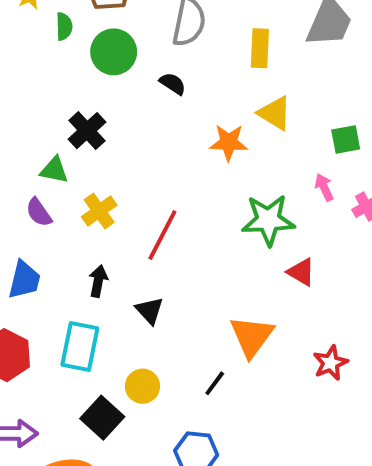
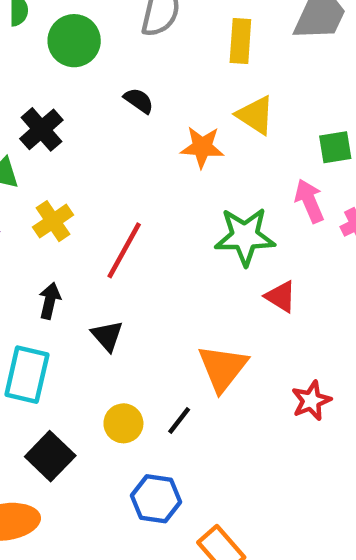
black semicircle: (173, 84) -> (139, 101), moved
pink arrow: (324, 187) -> (309, 201), size x1.4
yellow circle: (142, 386) -> (123, 423), moved

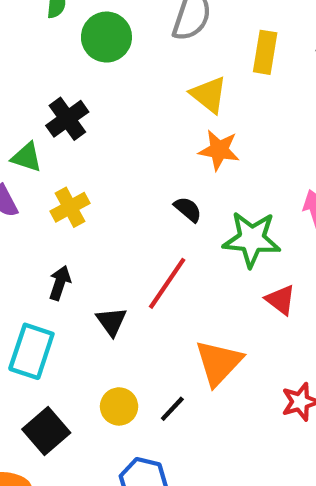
black semicircle: (139, 101) -> (188, 209), moved
yellow triangle: (255, 115) -> (209, 95), moved
red line: (124, 250) -> (167, 283), moved

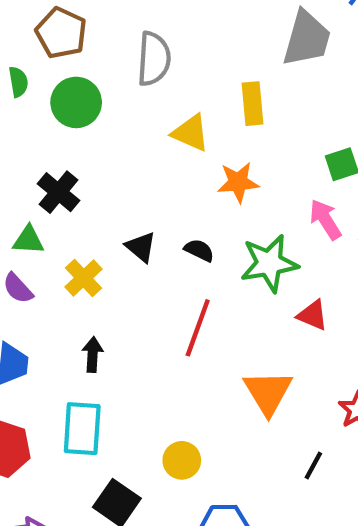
yellow rectangle: (265, 52) -> (252, 104), moved
orange star: (219, 150) -> (238, 182), moved
black triangle: (111, 321) -> (141, 247), moved
black line: (172, 409) -> (313, 466), moved

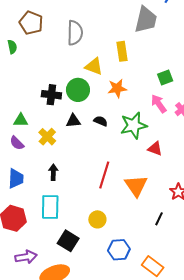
green circle: (76, 102) -> (78, 90), moved
black cross: (58, 192) -> (51, 95), moved, turned -30
black triangle: (141, 247) -> (73, 121), turned -42
red line: (198, 328) -> (104, 175), moved

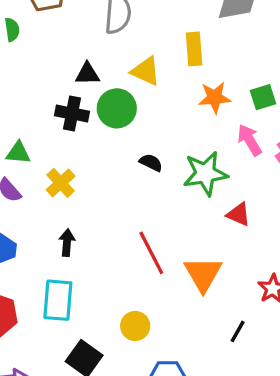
orange star: (117, 88) -> (215, 98), moved
black triangle: (73, 121) -> (87, 74), moved
red line: (104, 175) -> (151, 253), turned -48

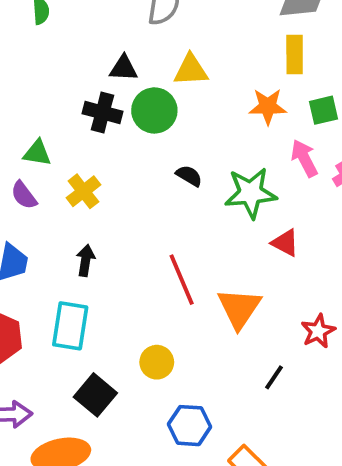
yellow rectangle: (194, 49) -> (295, 55), moved
yellow triangle: (146, 71) -> (191, 70), turned -32

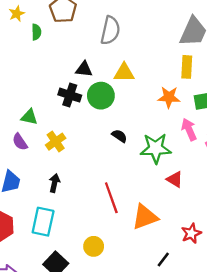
orange triangle: (239, 308) -> (145, 217), turned 32

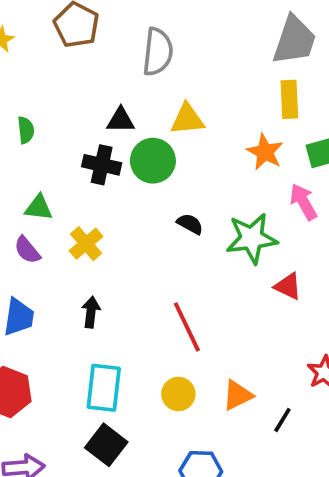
green semicircle: (36, 32) -> (26, 130), moved
orange star: (169, 97) -> (265, 152), turned 30
orange triangle: (145, 217) -> (237, 395), moved, size x0.7
cyan rectangle: (43, 222) -> (104, 388), moved
yellow circle: (94, 246) -> (178, 394), moved

